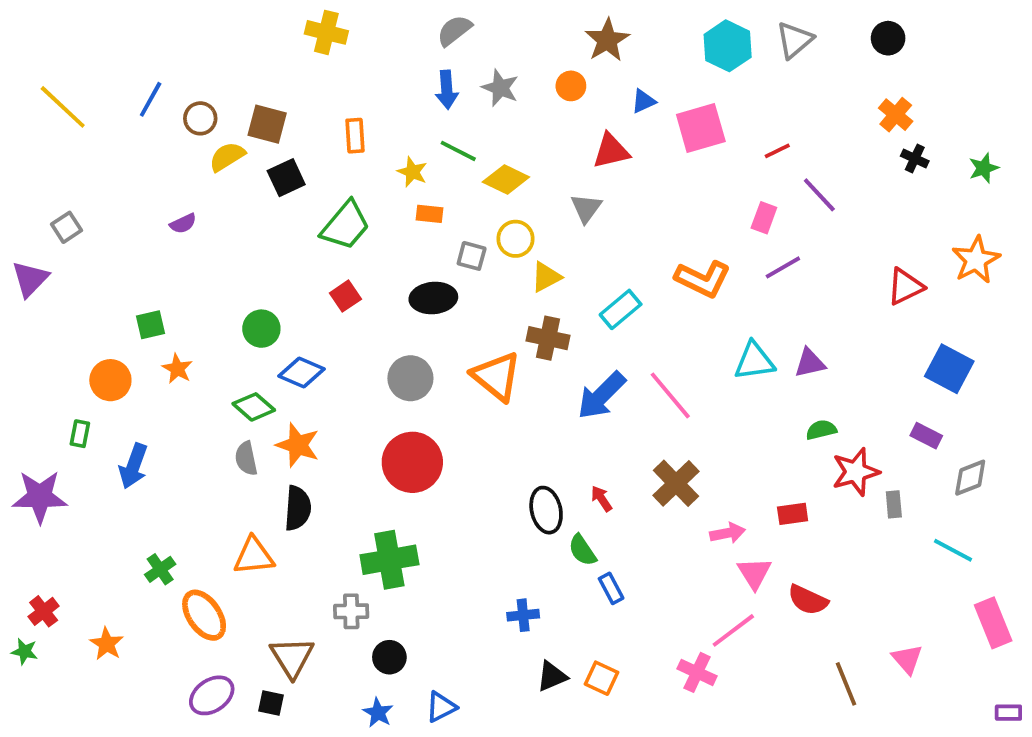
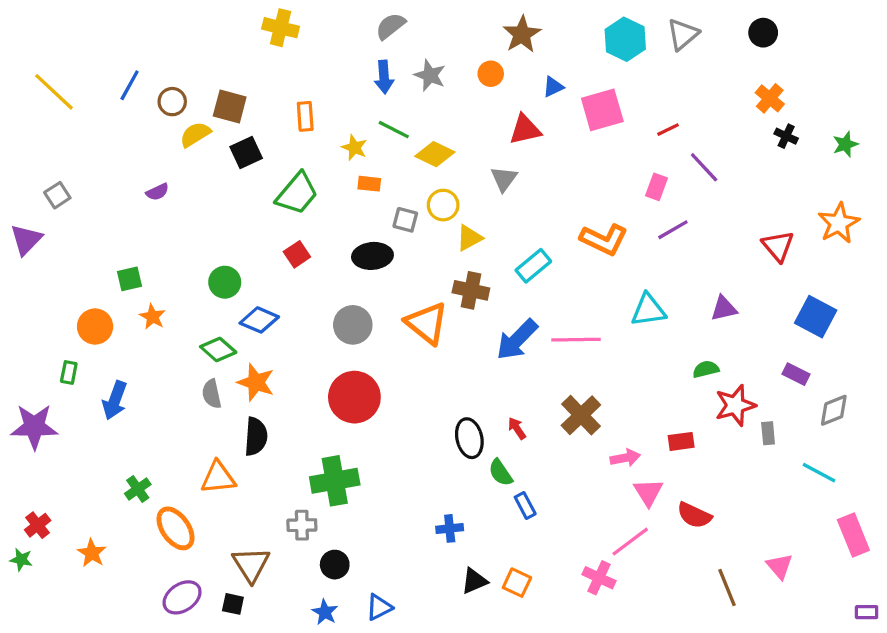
red triangle: (905, 287) -> (778, 246), turned -44
purple triangle: (810, 363) -> (724, 308), moved
pink line: (670, 395) -> (576, 340), turned -51

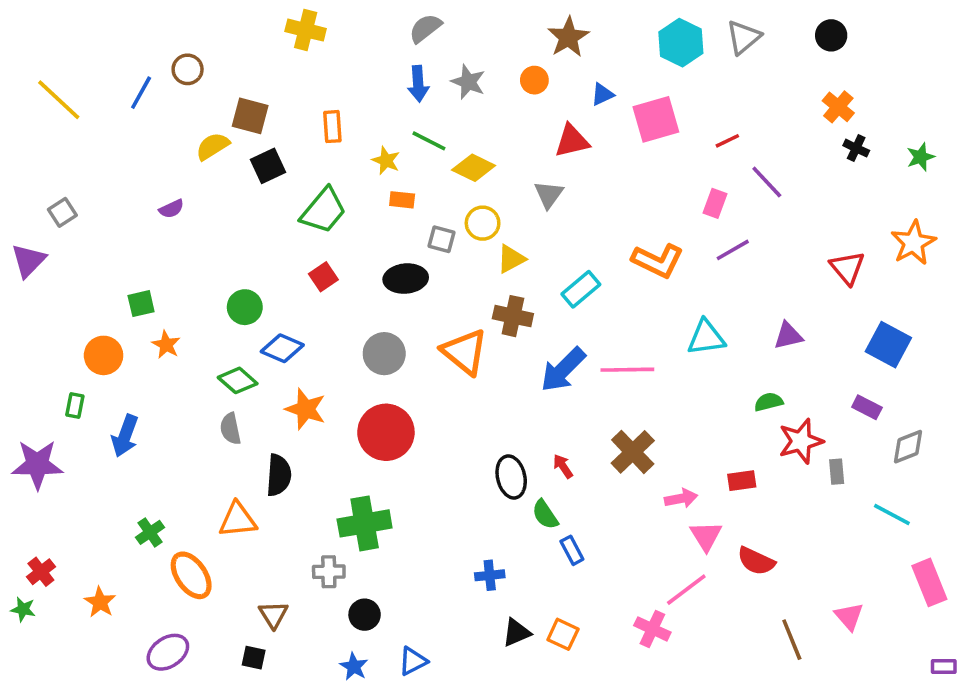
brown circle: (172, 102) -> (188, 69), moved
orange star: (256, 382) -> (306, 409), moved
brown triangle: (251, 565) -> (273, 615), size x0.7
purple ellipse: (182, 597) -> (168, 652), moved

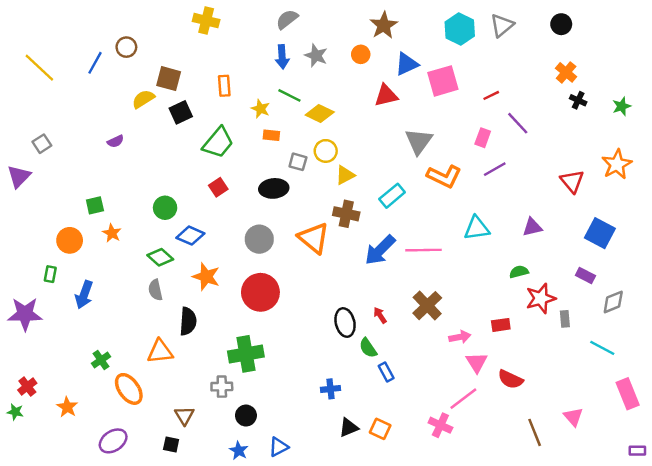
blue triangle: (602, 94) -> (407, 64), size x1.5
gray triangle: (549, 195) -> (419, 141), moved, size x1.4

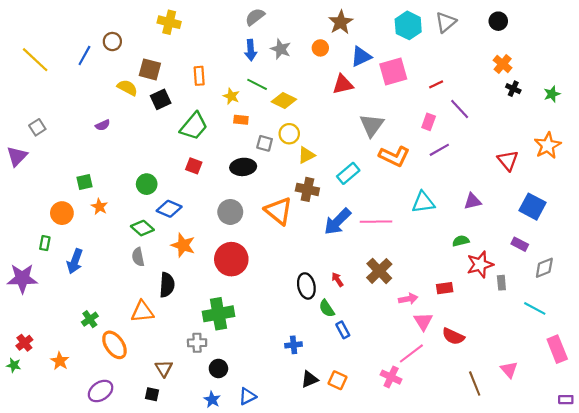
yellow cross: (206, 21) -> (169, 22), moved
yellow semicircle: (143, 99) -> (127, 88), turned 60
red square: (218, 187) -> (194, 166), turned -35

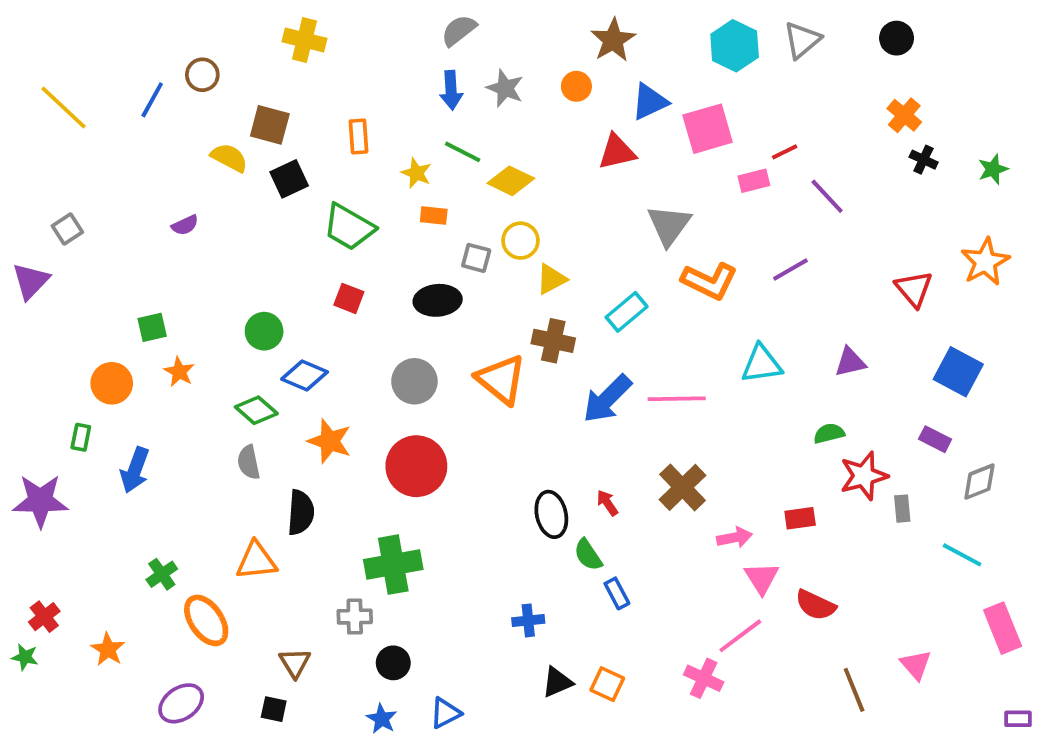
pink rectangle: (429, 122) -> (754, 181), moved, turned 56
green trapezoid: (194, 126) -> (349, 227), turned 80

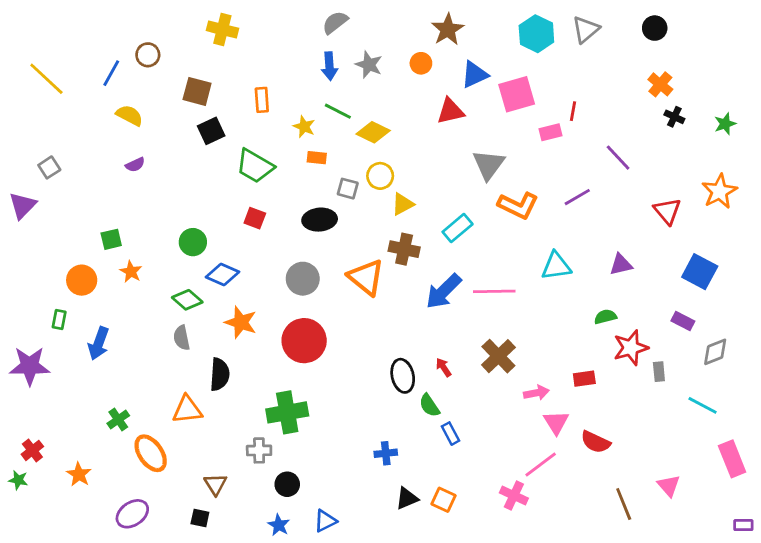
red line: (785, 152) -> (573, 111), turned -54
yellow semicircle: (229, 158) -> (130, 115), moved
purple line: (827, 196) -> (618, 158), moved

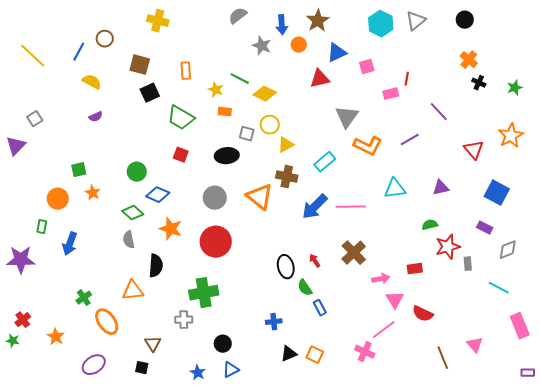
blue arrow: (329, 66) -> (282, 25), moved
pink square: (517, 94) -> (367, 67), size x0.6
black circle: (287, 484) -> (223, 344), moved

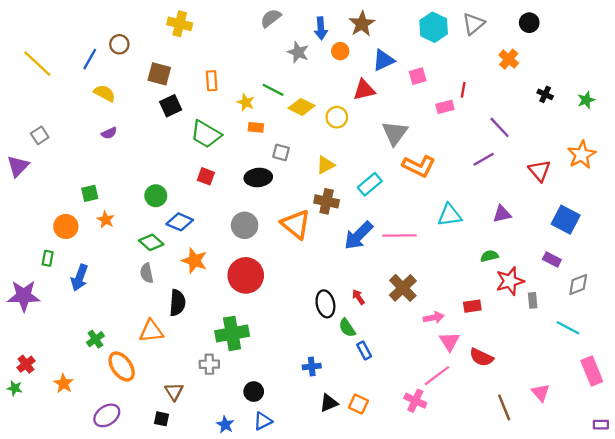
orange cross: (469, 60) -> (509, 59), moved
yellow circle: (270, 125) -> (337, 117), moved
purple line: (410, 140) -> (484, 159), moved

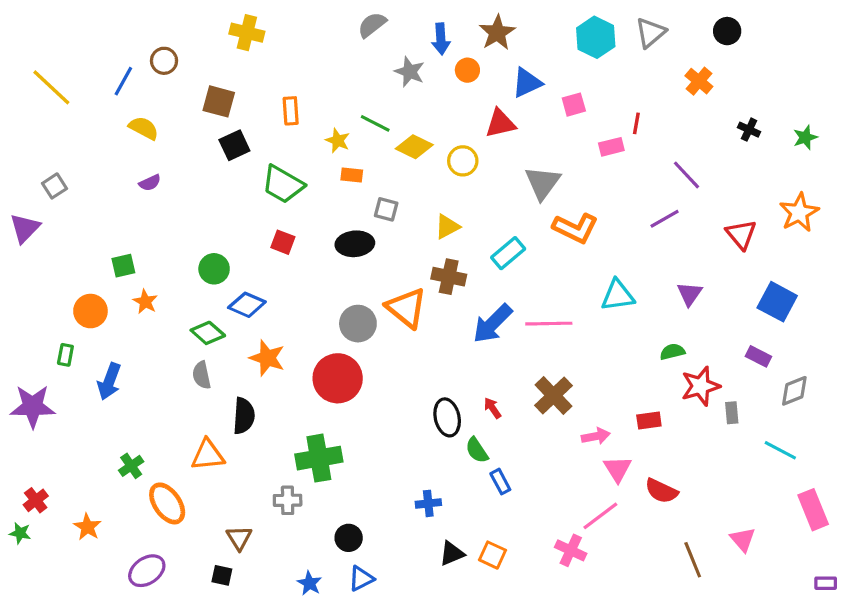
purple triangle: (502, 214) -> (690, 294), turned -42
gray circle: (245, 225) -> (358, 324), moved

